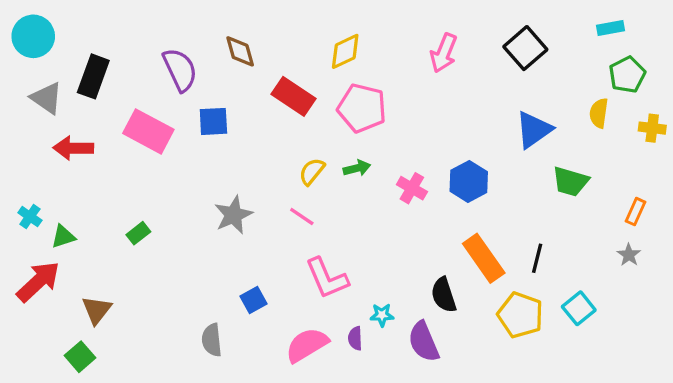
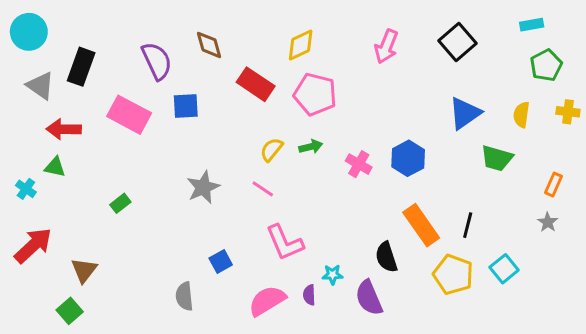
yellow semicircle: (599, 113) -> (521, 115), moved
green triangle: (63, 237) -> (55, 167), moved, turned 30

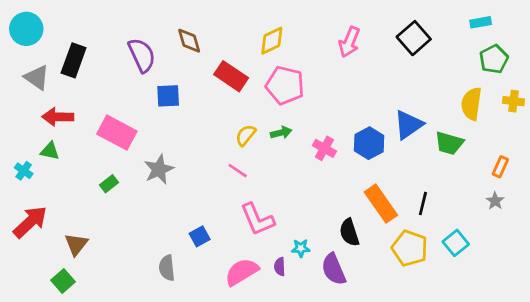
blue triangle: (465, 113) -> (408, 125), moved
pink rectangle: (129, 115) -> (117, 133), moved
yellow semicircle: (521, 115) -> (471, 104), size x1.4
gray star: (203, 187) -> (159, 169), moved

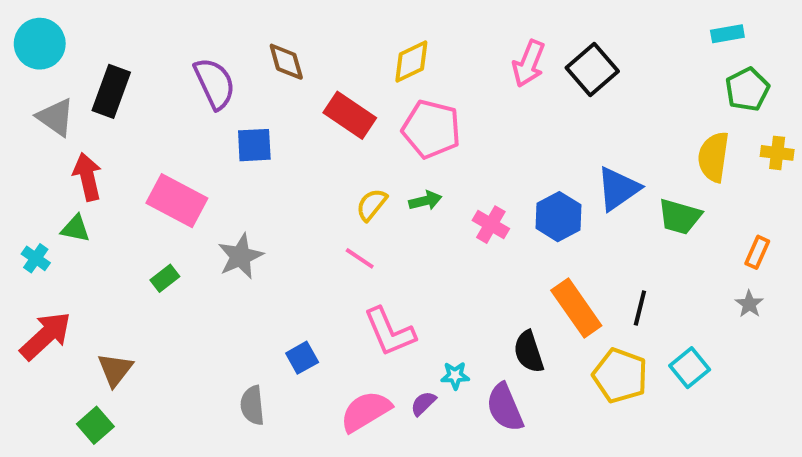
black square: (414, 38) -> (592, 69), moved
red arrow: (58, 117) -> (87, 177), turned 76
purple semicircle: (280, 267) -> (423, 403), turned 48

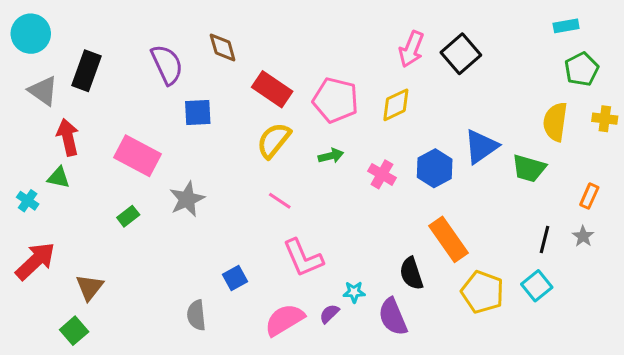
yellow diamond: (411, 62) -> (396, 105), moved
yellow semicircle: (372, 205) -> (274, 140), moved, size x1.4
black line: (640, 308) -> (544, 239), moved

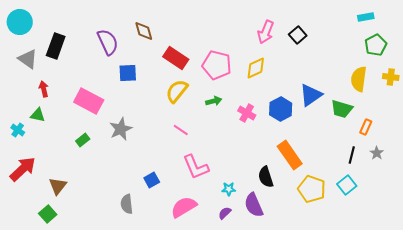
black square: (461, 54) -> (298, 35), size x0.7
red arrow: (68, 137) -> (44, 89), size x0.7
orange rectangle: (589, 196) -> (366, 127), moved
purple semicircle: (329, 314) -> (225, 213), moved

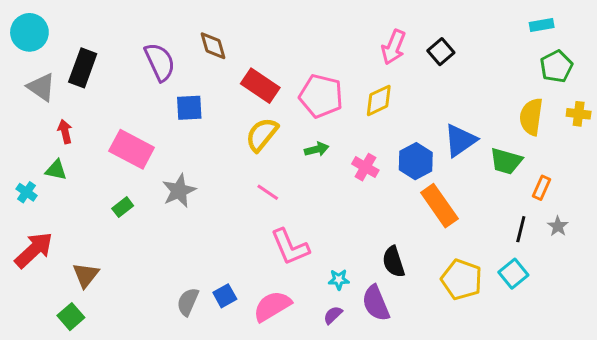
orange rectangle: (290, 155) -> (439, 206), moved
blue square: (152, 180) -> (225, 296), moved
gray semicircle: (127, 204) -> (188, 302), turned 30

